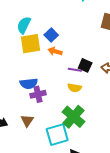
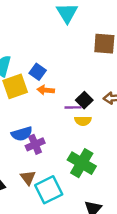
black square: (85, 65) -> (84, 100), turned 32
yellow semicircle: (75, 88) -> (83, 121), moved
cyan square: (57, 135) -> (49, 190), moved

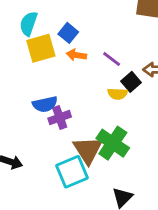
black square: (84, 100) -> (131, 82), moved
purple line: (73, 107) -> (112, 59), moved, turned 35
brown triangle: (28, 178) -> (88, 150), moved, size x1.6

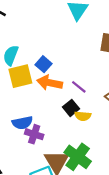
orange arrow: (76, 55) -> (50, 83), size x1.5
black square: (131, 82) -> (71, 108), moved
purple cross: (60, 118) -> (34, 134), turned 36

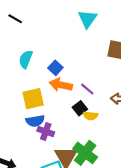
yellow square: (20, 76) -> (33, 99), moved

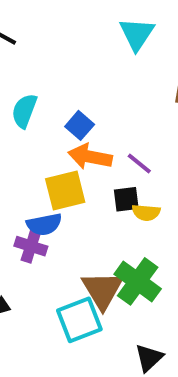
yellow square: (33, 99) -> (65, 191), moved
black square: (80, 108) -> (126, 199), turned 32
purple cross: (46, 132) -> (31, 246), moved

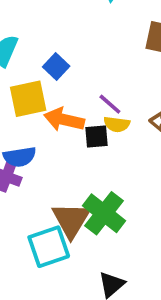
orange arrow: (90, 157) -> (64, 120), moved
yellow square: (65, 191) -> (28, 99), moved
yellow semicircle: (146, 213) -> (117, 124), moved

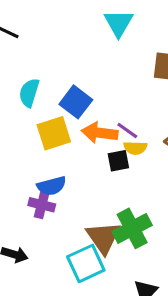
blue square: (56, 67) -> (76, 102), size x1.4
orange arrow: (64, 120) -> (100, 133), moved
green cross: (104, 213) -> (132, 228), turned 30

